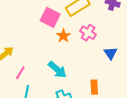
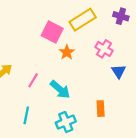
pink cross: (88, 33) -> (104, 49), moved
pink line: (20, 73) -> (33, 80), moved

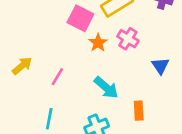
pink cross: (104, 49) -> (128, 39), moved
cyan arrow: (60, 89) -> (106, 88), moved

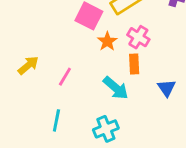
blue triangle: (160, 66) -> (167, 88), moved
orange rectangle: (139, 111) -> (134, 64), moved

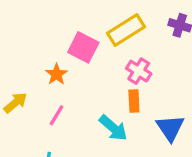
orange star: (107, 41) -> (57, 74), moved
blue triangle: (167, 88) -> (170, 128), size x1.4

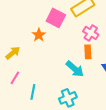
pink line: (57, 115) -> (15, 78), moved

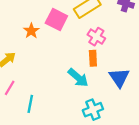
orange star: (39, 35) -> (31, 31), moved
cyan cross: (68, 98) -> (93, 110), moved

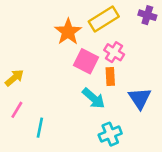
pink square: (56, 19) -> (86, 61), moved
orange star: (31, 31) -> (68, 32), moved, size x1.5

